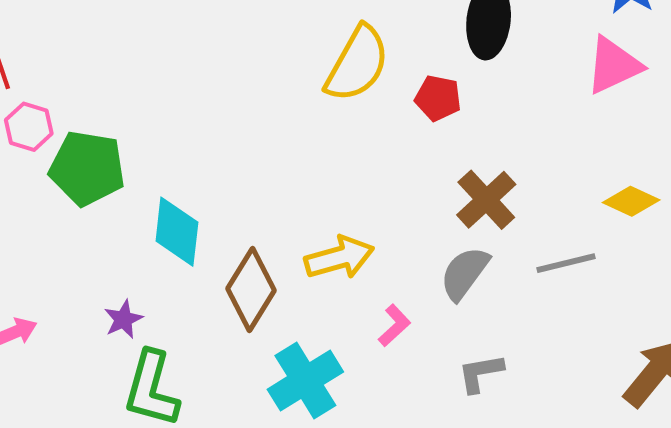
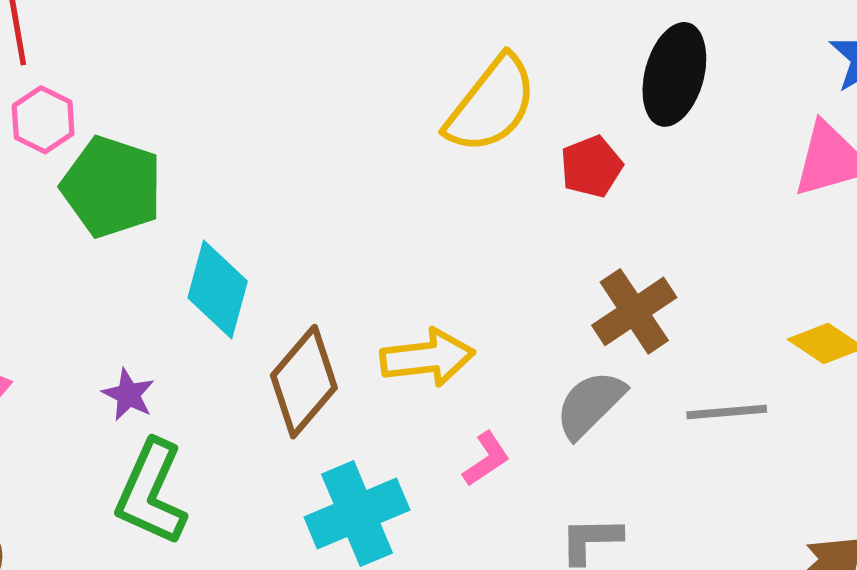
red pentagon: (438, 98) -> (591, 167), turned 30
purple star: (123, 319) -> (128, 395), turned -30

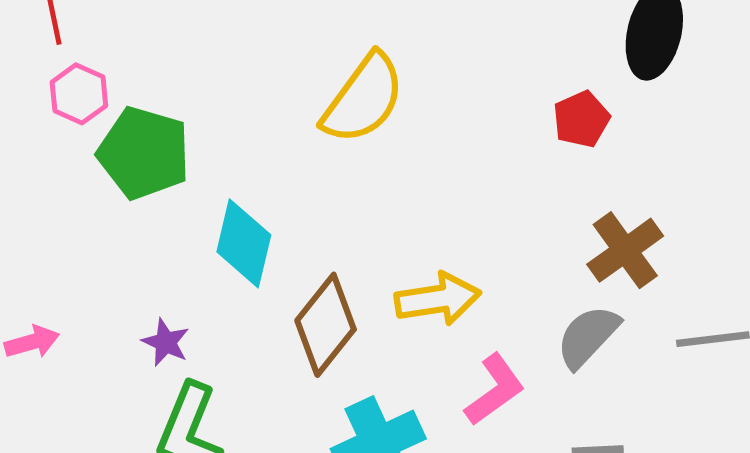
yellow semicircle: (491, 105) -> (363, 99), moved
pink L-shape: (486, 459) -> (495, 390), size x1.4

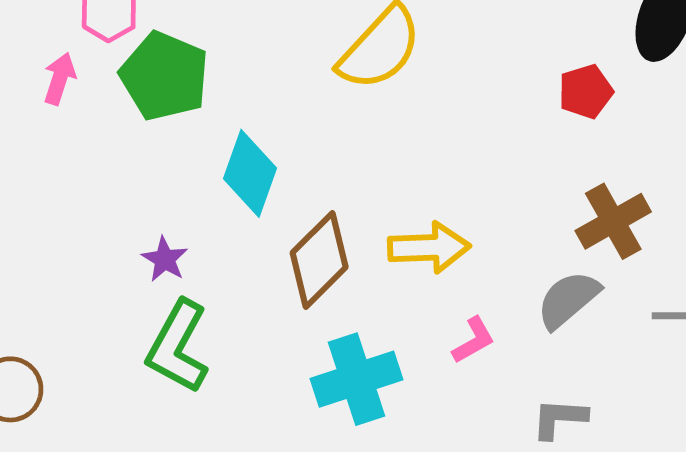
pink arrow: (32, 342) -> (60, 79), moved, turned -63
pink L-shape: (495, 390) -> (474, 340), size x0.7

